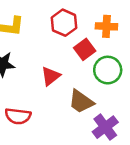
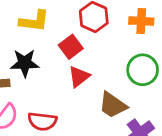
red square: (85, 49) -> (71, 47), moved

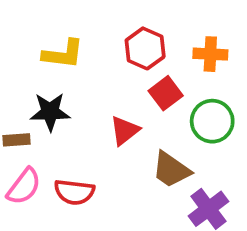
red square: (71, 47) -> (166, 93), moved

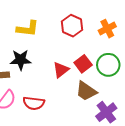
orange cross: (210, 54) -> (107, 29), turned -30
red square: (166, 93) -> (83, 64), moved

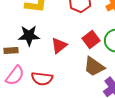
red triangle: (61, 70) -> (59, 46), moved

